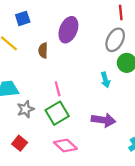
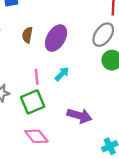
purple ellipse: (68, 30) -> (56, 38), moved
cyan arrow: (105, 80) -> (62, 74), moved, turned -128

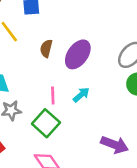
green square: (33, 102) -> (46, 123), turned -30
purple arrow: (79, 116) -> (115, 145), moved

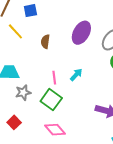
purple ellipse: (78, 54) -> (81, 33), moved

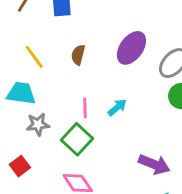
yellow line: (15, 31) -> (34, 57), moved

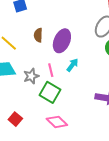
purple ellipse: (131, 48) -> (62, 41), moved
gray star: (38, 124) -> (31, 76), moved

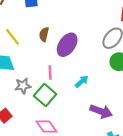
cyan arrow: (72, 65) -> (82, 81), moved
gray star: (31, 76) -> (23, 86), moved

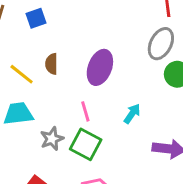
brown semicircle: (44, 34) -> (52, 64), moved

